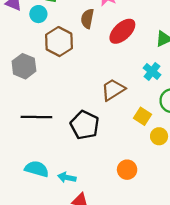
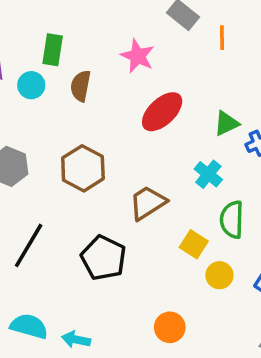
brown semicircle: (87, 19) -> (81, 86), moved
brown hexagon: (59, 42) -> (83, 168), moved
black line: (36, 117) -> (29, 245), turned -60

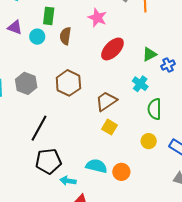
yellow square: (194, 244) -> (109, 127), moved
black pentagon: (104, 258) -> (48, 161), moved, turned -30
cyan semicircle: (29, 326) -> (96, 166), moved

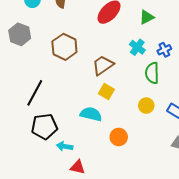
blue cross: (168, 65) -> (164, 50), moved
gray hexagon: (26, 83) -> (20, 34), moved
cyan semicircle: (96, 166) -> (91, 114), moved

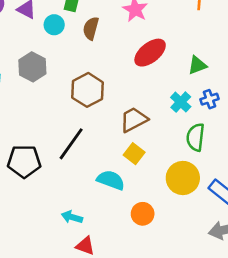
blue cross: (164, 50) -> (209, 99), moved
black line: (35, 93) -> (71, 144), moved
yellow circle: (146, 106) -> (183, 178), size x1.6
black pentagon: (44, 127) -> (24, 161), moved

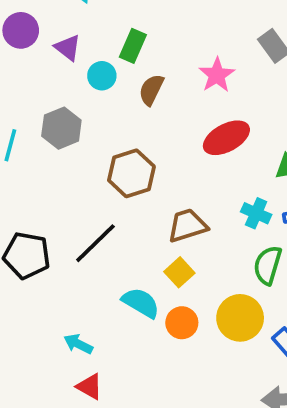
cyan cross: (181, 102) -> (256, 213), turned -30
orange circle: (143, 214) -> (182, 323), moved

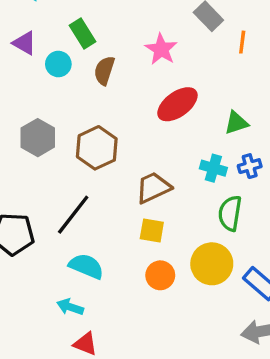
green rectangle: (133, 46) -> (82, 33), turned -48
gray hexagon: (61, 128) -> (38, 138), moved
yellow square: (179, 272) -> (152, 230), turned -30
cyan semicircle: (141, 303) -> (86, 266), moved

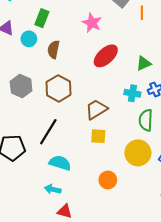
green rectangle: (82, 33) -> (42, 18), turned 60
brown semicircle: (104, 70) -> (53, 49), moved
orange circle: (160, 275) -> (108, 180), moved

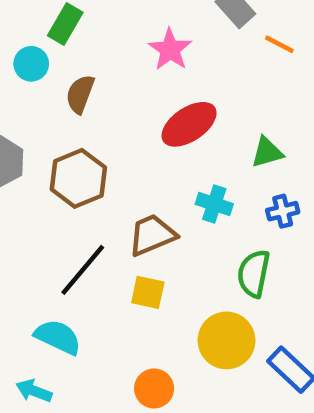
orange line: (142, 13) -> (279, 44), turned -72
cyan cross: (132, 93) -> (214, 204), moved
black line: (48, 132) -> (83, 270), moved

